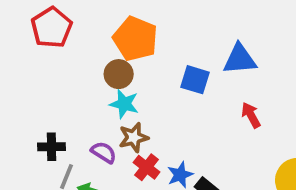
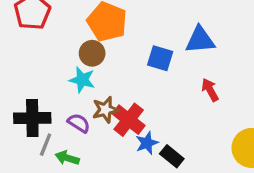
cyan star: (124, 104) -> (82, 80), moved
black cross: (52, 147) -> (32, 118), size x1.5
red cross: (147, 167) -> (129, 120), moved, size x1.4

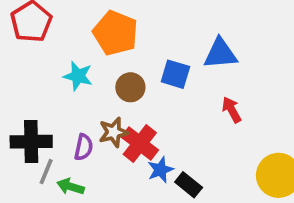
brown circle: (92, 53) -> (130, 87), moved
cyan star: (82, 80) -> (78, 76), moved
purple semicircle: (79, 123) -> (84, 147), turned 70

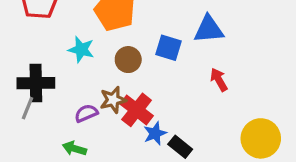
black cross: (31, 142) -> (36, 83), moved
purple semicircle: (84, 147) -> (86, 113), turned -125
gray line: (46, 172) -> (27, 108), moved

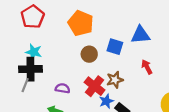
cyan star: (81, 49) -> (34, 52), moved
brown star: (113, 100) -> (115, 80), moved
purple semicircle: (86, 113) -> (63, 88), turned 32

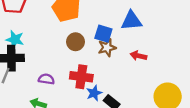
red arrow: (147, 67) -> (138, 56), turned -48
brown star: (115, 80) -> (107, 48), moved
red cross: (95, 86) -> (81, 77), turned -30

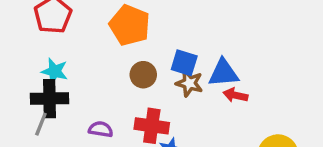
blue triangle: (131, 21) -> (223, 73), moved
brown star: (107, 48) -> (189, 83), turned 30

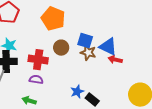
blue triangle: (223, 73) -> (108, 47), turned 30
red cross: (152, 126) -> (38, 60), moved

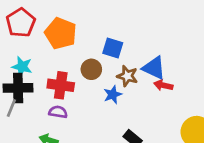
orange pentagon: (53, 19) -> (61, 33), moved
blue square: (85, 41) -> (113, 48), moved
blue star: (77, 92) -> (113, 95), moved

